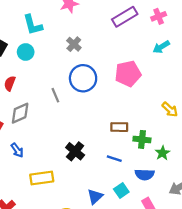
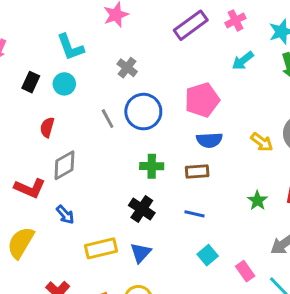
gray line: (55, 95) -> (108, 119), moved
green cross: (142, 139) -> (152, 166), moved
blue semicircle: (145, 175) -> (209, 140), moved
blue triangle: (95, 197) -> (141, 253), moved

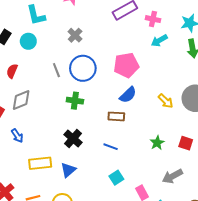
pink cross: (235, 20) -> (153, 19), moved, turned 32
blue semicircle: (209, 140) -> (128, 95), turned -48
green cross: (152, 166) -> (75, 101), moved

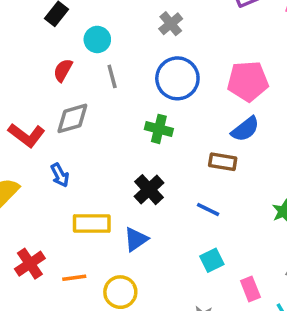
cyan circle: (28, 41) -> (97, 39), moved
gray line: (56, 70) -> (112, 76), moved

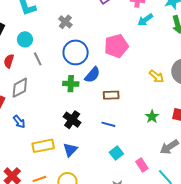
blue semicircle: (245, 129) -> (92, 75), moved

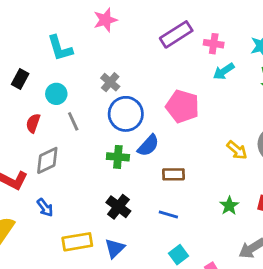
gray cross: (65, 22) -> (110, 82), moved
pink pentagon: (116, 46) -> (182, 106), turned 30

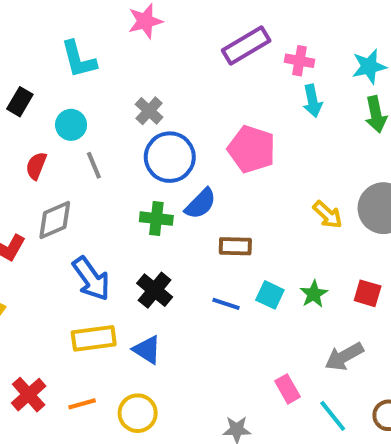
cyan arrow: (224, 71) -> (312, 101), turned -70
blue arrow: (45, 208) -> (91, 279), moved, size x1.6
blue triangle: (115, 248) -> (147, 350), turned -45
cyan square: (178, 255) -> (270, 295), moved, turned -30

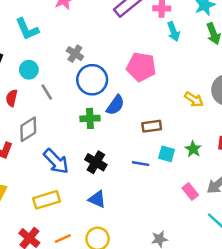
brown rectangle: (235, 246) -> (152, 126), moved
yellow rectangle: (94, 338) -> (46, 200), moved
pink rectangle: (288, 389) -> (190, 192), moved

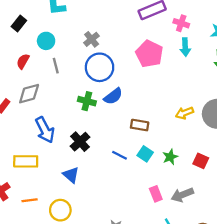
pink pentagon: (141, 67) -> (149, 54), moved
yellow arrow: (194, 99) -> (185, 113), turned 108

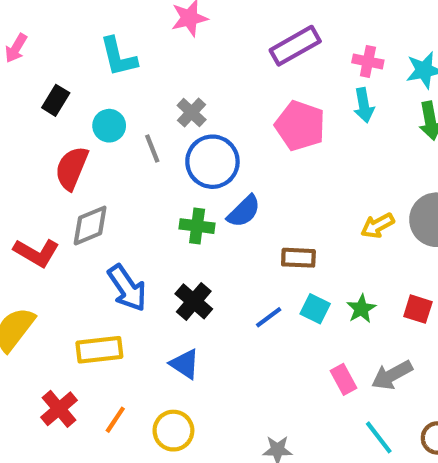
pink cross: (181, 23) -> (368, 61), moved
red semicircle: (23, 61) -> (72, 168), size x1.5
gray line: (56, 66) -> (152, 149), moved
blue line: (119, 155) -> (269, 317), turned -56
orange line: (30, 200) -> (115, 420), turned -42

